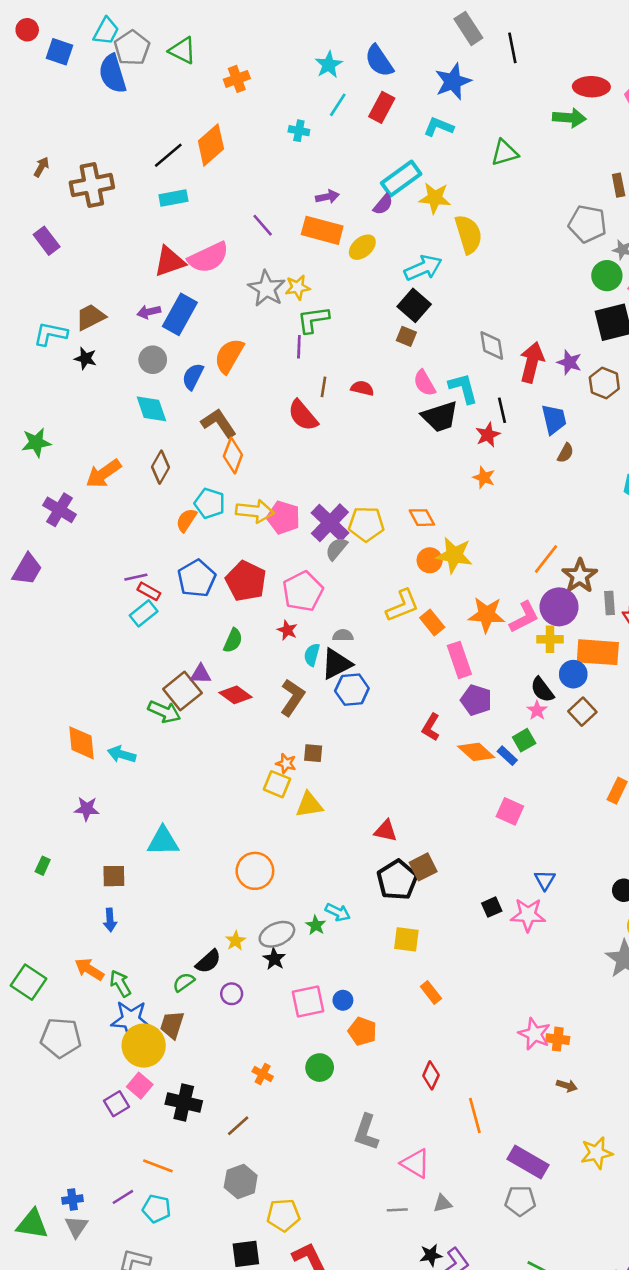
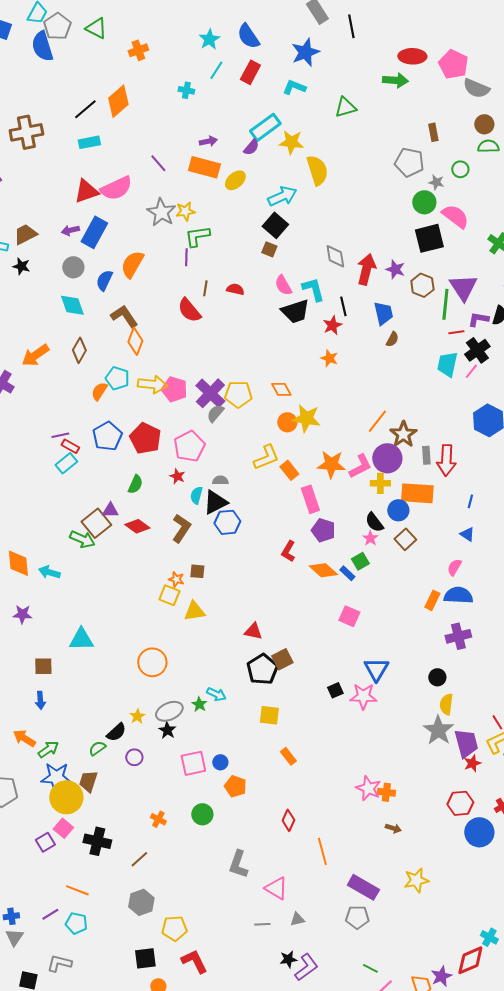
blue triangle: (545, 880) -> (376, 669), size x1.5
green arrow: (120, 983) -> (48, 749), turned 85

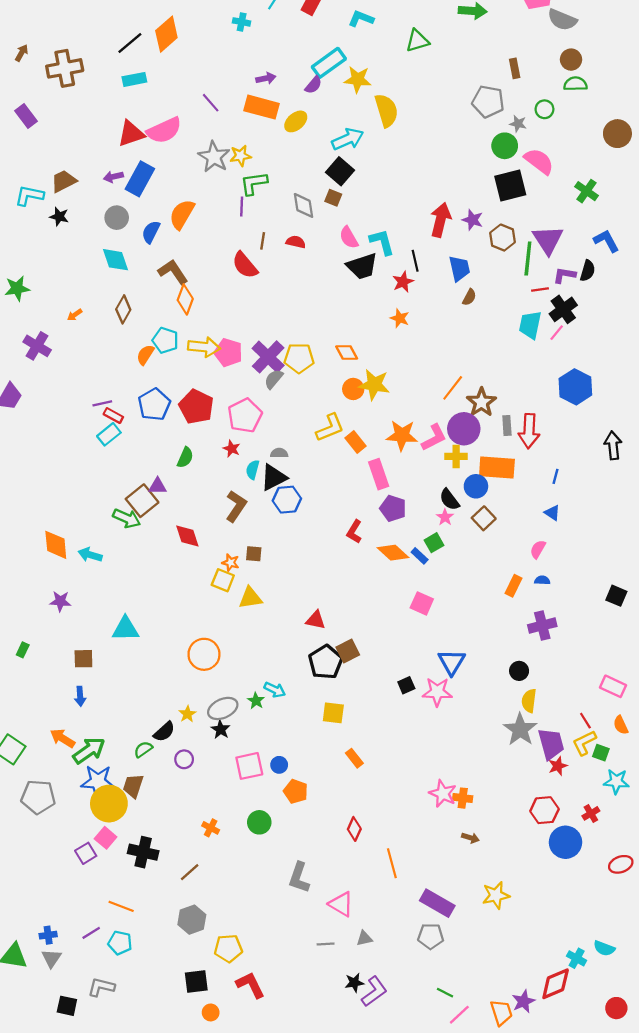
gray diamond: (335, 256) -> (303, 205), moved
orange arrow: (35, 355) -> (75, 315), size x0.5
red diamond: (137, 526) -> (187, 536), moved, turned 35
blue semicircle: (458, 595) -> (542, 580), size x0.5
green arrow: (48, 749) -> (89, 750), size x1.4

